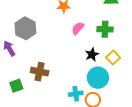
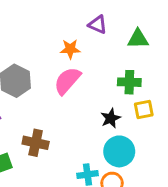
pink semicircle: (78, 28) -> (67, 81), moved, size x1.5
yellow square: (113, 57) -> (144, 110), moved, turned 32

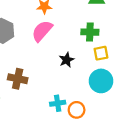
black star: (111, 118) -> (67, 60), moved
cyan circle: (119, 151) -> (101, 81), moved

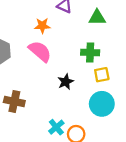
pink semicircle: (42, 31) -> (40, 51), turned 90
cyan cross: (58, 103) -> (56, 127), turned -32

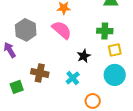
cyan cross: (56, 127) -> (73, 78), moved

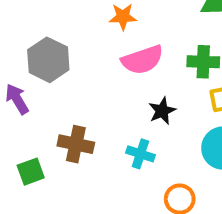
pink semicircle: (62, 30) -> (142, 60), moved, turned 120
cyan cross: (73, 78) -> (140, 154), turned -32

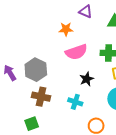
gray hexagon: (48, 60) -> (36, 70), moved
green square: (31, 172) -> (32, 124), moved

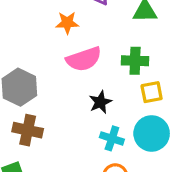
cyan cross: (75, 102) -> (112, 138), moved

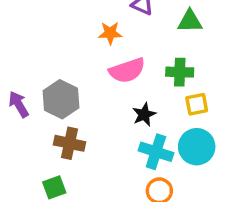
cyan cross: (112, 138) -> (156, 152), size x1.4

